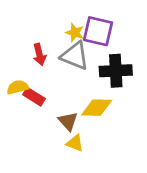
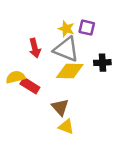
purple square: (98, 31) -> (87, 28), size x0.6
black cross: (116, 71) -> (102, 63), size x0.6
yellow diamond: (97, 108) -> (70, 71), moved

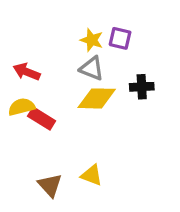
red arrow: (35, 48) -> (27, 72), moved, turned 126
gray triangle: (66, 49) -> (92, 68), size x0.7
brown triangle: (60, 107) -> (50, 185), moved

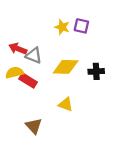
gray triangle: (92, 68) -> (34, 55), moved
black cross: (142, 87) -> (96, 71), moved
yellow triangle: (92, 175) -> (66, 104), moved

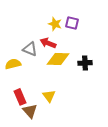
red arrow: (18, 49) -> (48, 43), moved
red rectangle: (28, 80) -> (20, 97), moved, turned 35
yellow triangle: (66, 104) -> (49, 96), moved, turned 32

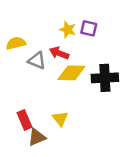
black cross: (85, 63) -> (105, 78), size x1.5
yellow semicircle: (13, 64) -> (16, 43), moved
brown triangle: (30, 111) -> (37, 137), turned 49

